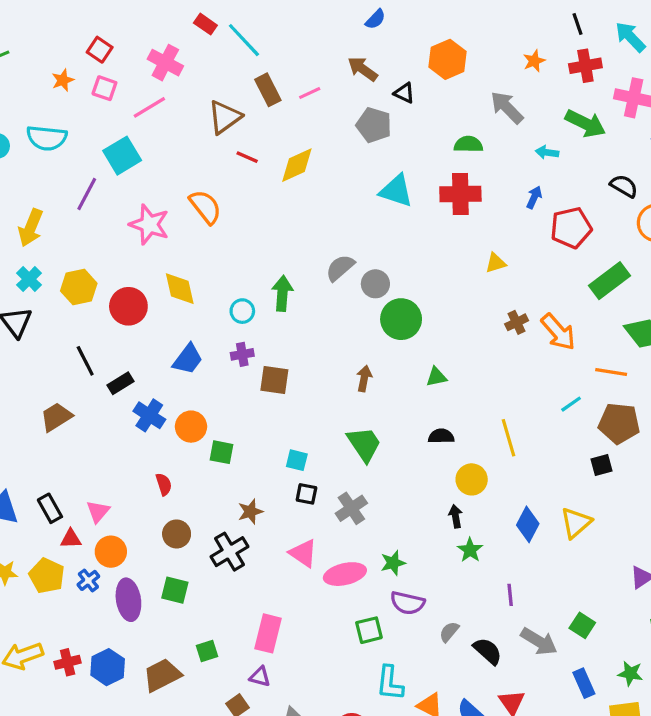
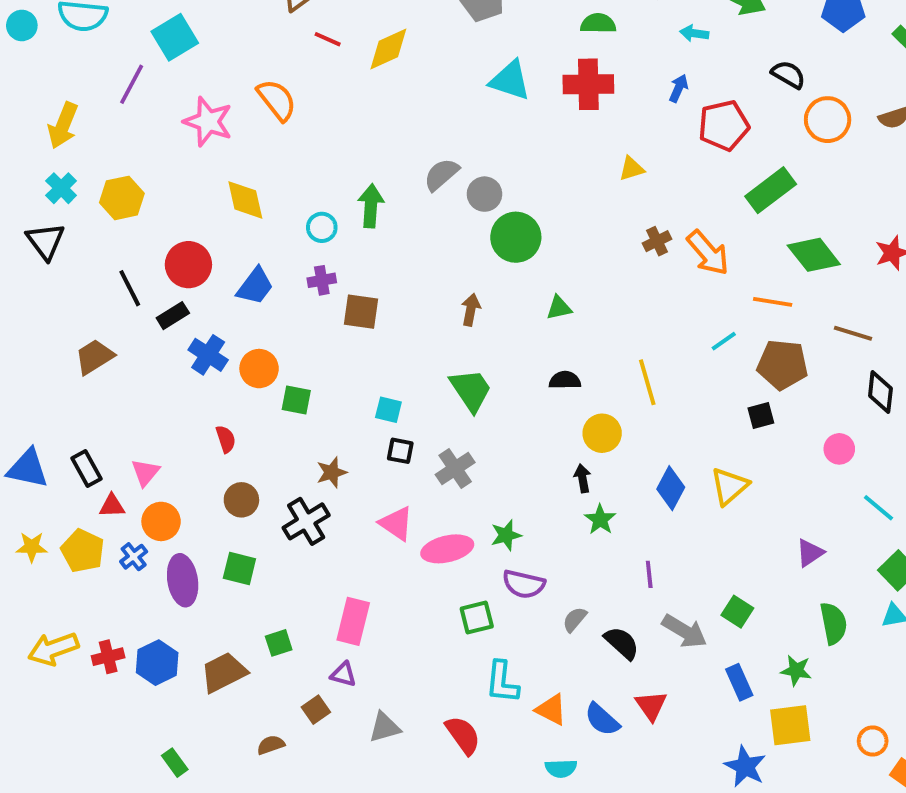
red circle: (128, 306) -> (188, 265), moved

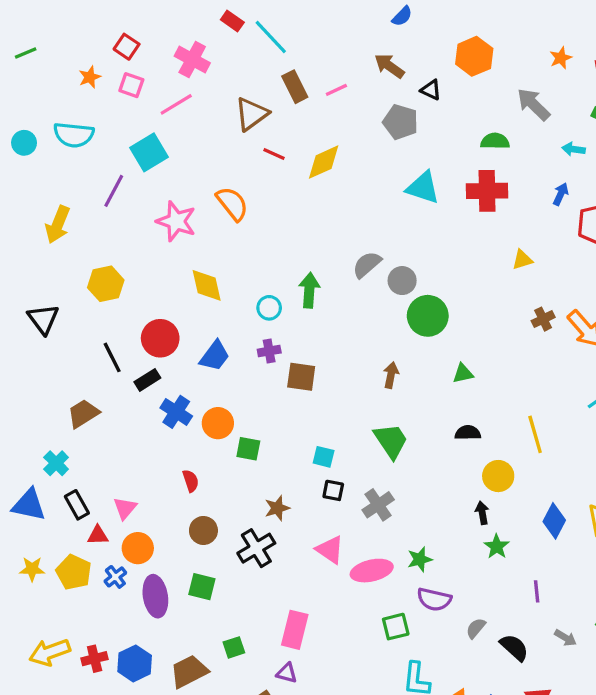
cyan cross: (61, 188) -> (56, 463), moved
gray arrow: (684, 631) -> (566, 638), size x0.6

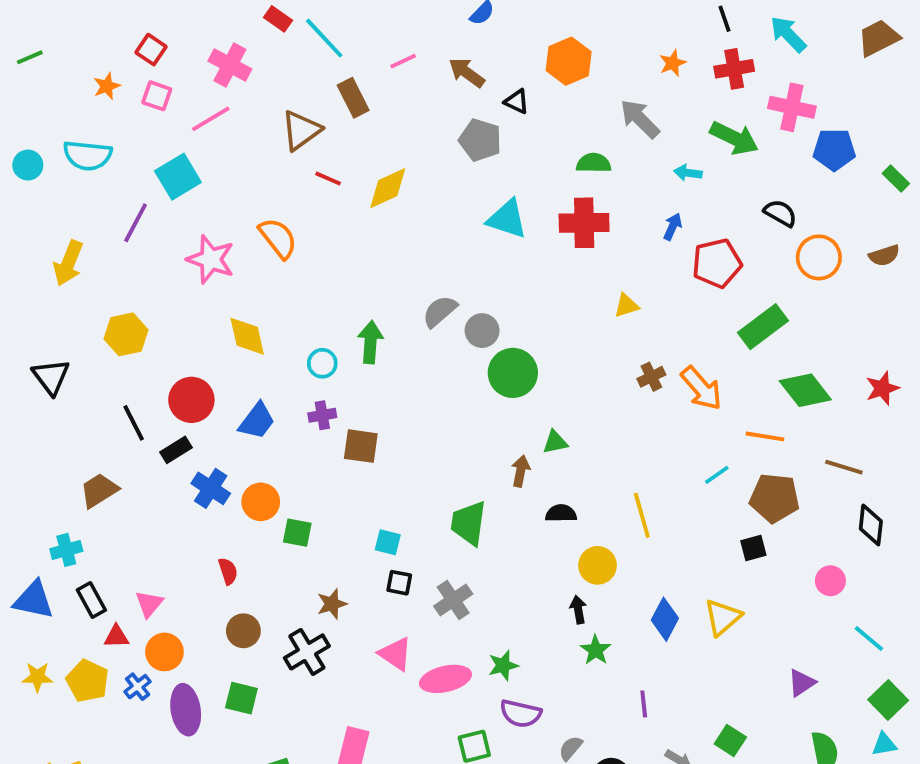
pink line: (336, 90) -> (403, 61), moved
brown arrow: (391, 375) -> (521, 471), moved
green trapezoid: (391, 441) -> (469, 523), turned -138
cyan cross: (56, 463) -> (66, 550), turned 30

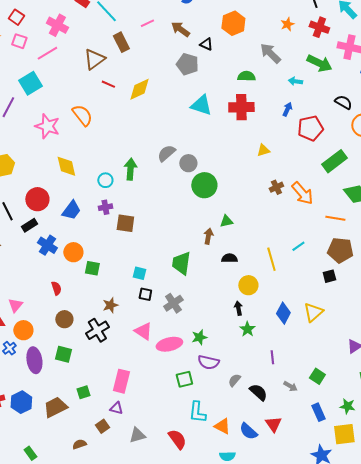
red cross: (734, 69) -> (319, 27), turned 30
cyan line: (717, 475) -> (298, 246), moved

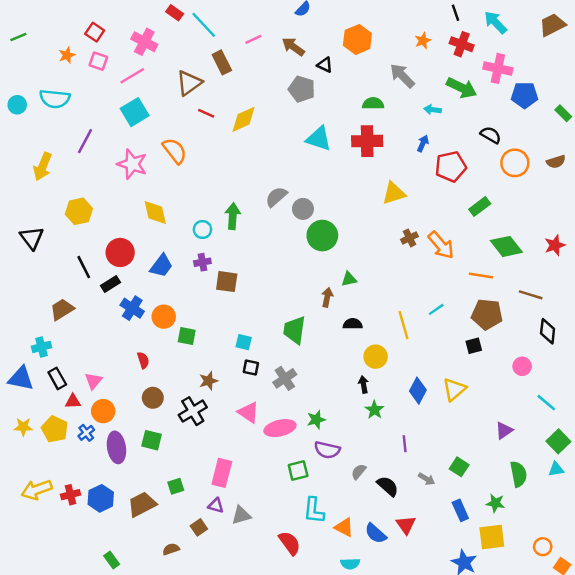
cyan square: (30, 83) -> (135, 112), moved
yellow triangle: (263, 150) -> (394, 193), size x1.5
green rectangle: (334, 161) -> (480, 206), size x0.7
gray triangle: (137, 435) -> (241, 515), moved

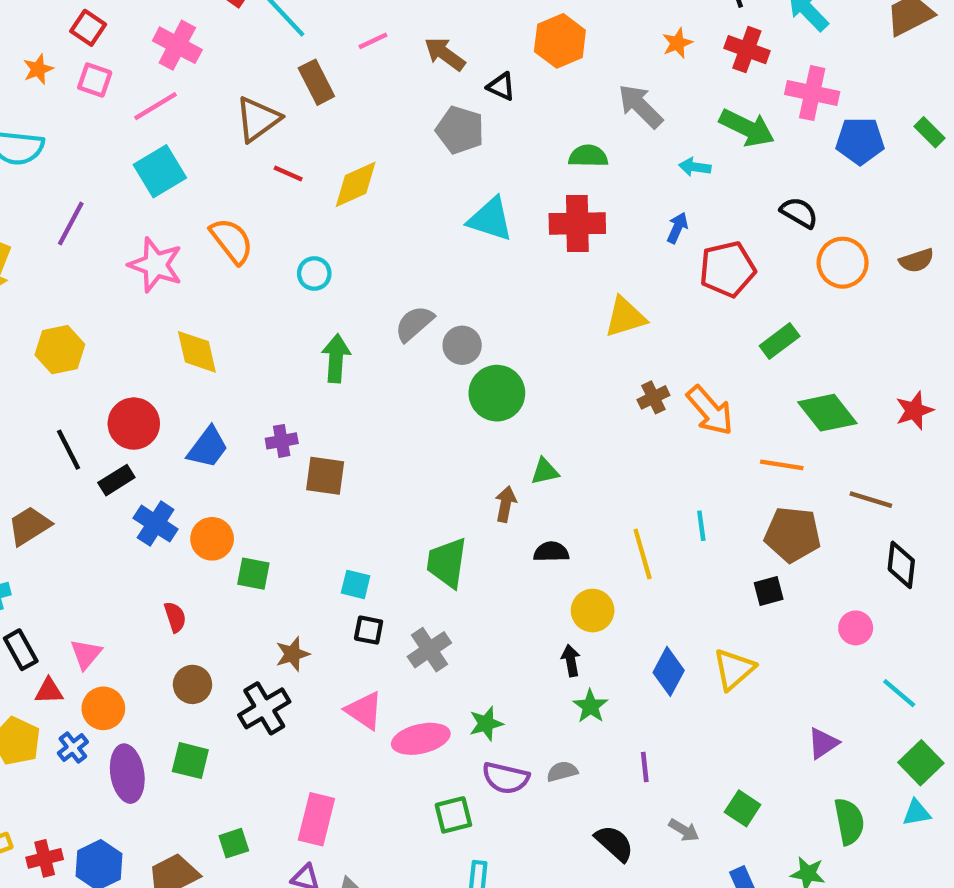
green rectangle: (563, 113) -> (930, 132), moved
cyan circle: (202, 229) -> (314, 274), moved
cyan line: (436, 309) -> (701, 526), turned -63
gray semicircle: (359, 472) -> (562, 771), moved, turned 35

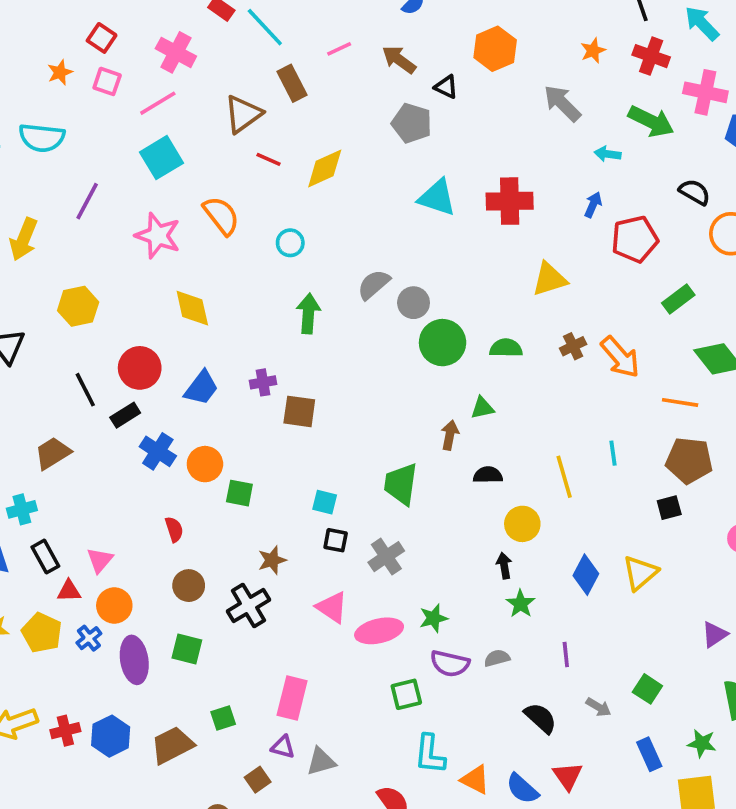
green semicircle: (588, 156) -> (506, 348), moved

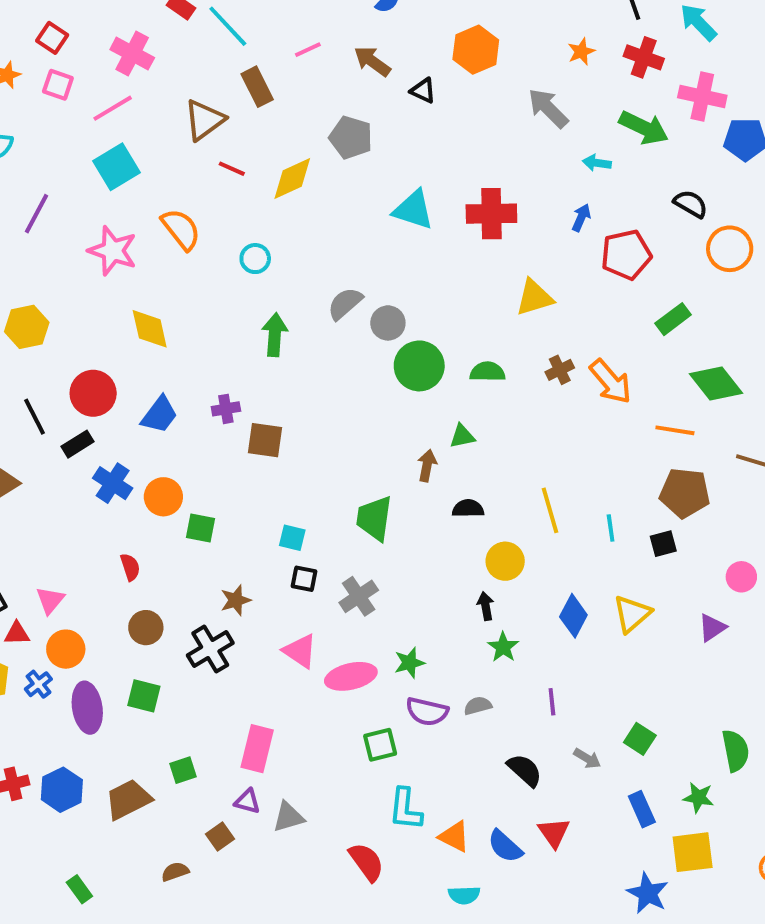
gray pentagon: (412, 123) -> (351, 137), moved
cyan line: (613, 453) -> (611, 528), moved
purple triangle: (715, 635) -> (712, 628), moved

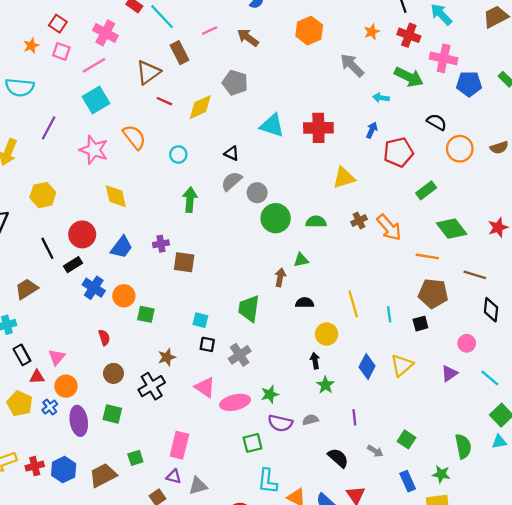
black triangle: (423, 91) -> (232, 153), moved

